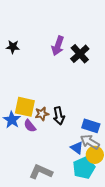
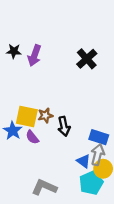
purple arrow: (58, 46) -> (34, 56), moved
brown star: (42, 114) -> (45, 115), moved
gray arrow: (90, 142) -> (98, 155), turned 72

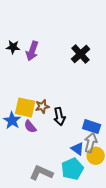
cyan pentagon: (91, 183) -> (72, 169), moved

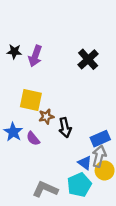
yellow square: (25, 107) -> (31, 100), moved
blue rectangle: (92, 127) -> (100, 139), turned -42

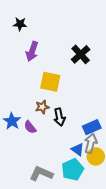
black star: (14, 52) -> (20, 24), moved
yellow square: (31, 100) -> (50, 82), moved

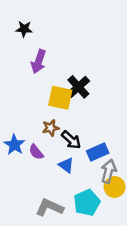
black cross: (81, 54) -> (78, 87), moved
black arrow: (59, 117) -> (71, 140), turned -36
blue rectangle: (92, 127) -> (98, 152), moved
blue triangle: (78, 149) -> (66, 165), moved

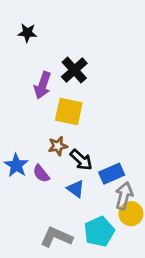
purple arrow: (39, 62) -> (43, 85), moved
black cross: (78, 87) -> (74, 70), moved

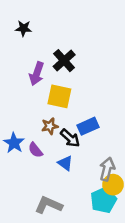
blue rectangle: (112, 174) -> (88, 126), moved
cyan pentagon: (99, 232) -> (103, 200), moved

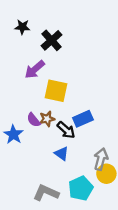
black cross: (64, 61) -> (52, 40), moved
purple arrow: (37, 74) -> (35, 69), turned 30
purple semicircle: (35, 150) -> (34, 120), moved
cyan pentagon: (103, 200) -> (81, 188), moved

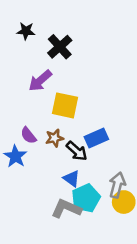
purple semicircle: (34, 120) -> (28, 135), moved
cyan pentagon: (81, 188) -> (86, 198), moved
gray L-shape: (46, 193) -> (66, 209), moved

